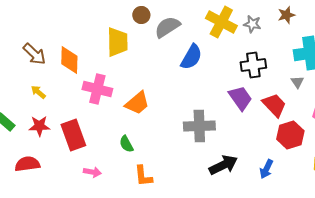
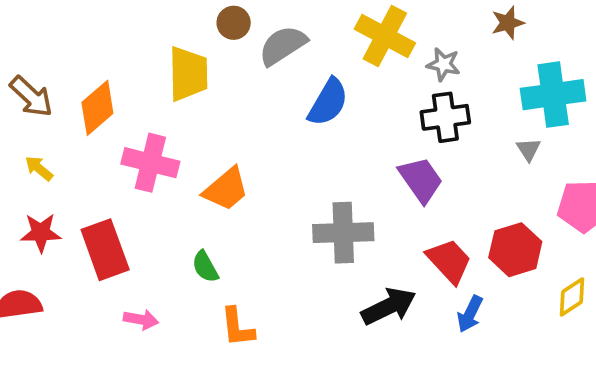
gray star: (252, 24) -> (443, 64), moved
orange diamond: (69, 60) -> (97, 108), turned 48
red trapezoid: (274, 105) -> (449, 261), moved

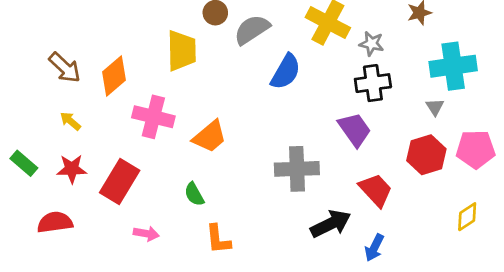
red rectangle: (105, 250) -> (120, 182), turned 51
red hexagon: (515, 250) -> (426, 155), moved
blue arrow: (470, 314) -> (374, 248), moved

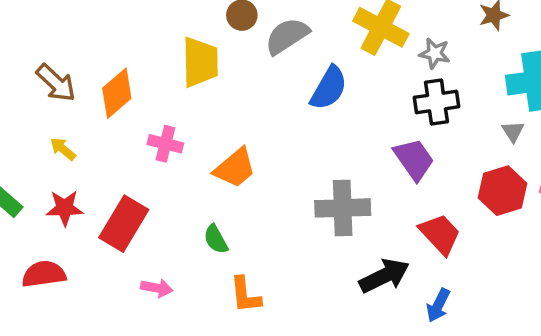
pink cross: (153, 117) -> (165, 144), size x0.7

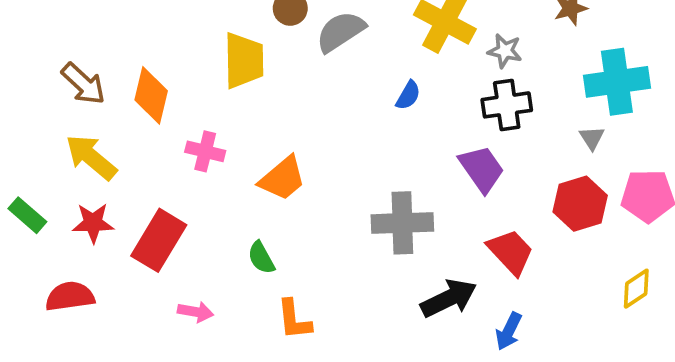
blue semicircle: (329, 88) -> (408, 95), moved, size x0.6
orange diamond: (117, 93) -> (151, 95), turned -36
yellow arrow: (63, 149) -> (91, 157), size x1.8

